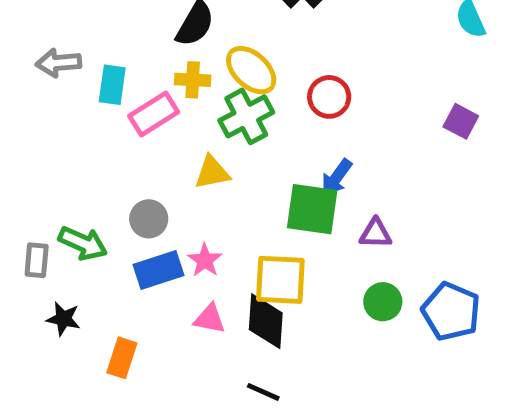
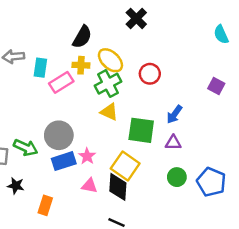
yellow triangle: (212, 173) -> (109, 112), moved, turned 36
blue arrow: (336, 177) -> (174, 114), moved
gray circle: (149, 219) -> (59, 135), size x1.5
yellow square: (280, 280) -> (125, 166), turned 32

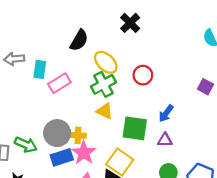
yellow cross: (81, 65) -> (78, 135), moved
pink star: (87, 156) -> (84, 153), size x1.5

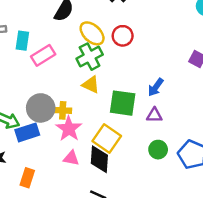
red circle: (143, 75) -> (123, 36), moved
blue rectangle: (62, 157) -> (27, 132), moved

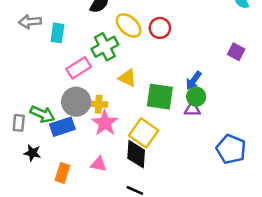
pink rectangle: (43, 55) -> (79, 68), moved
green cross: (90, 57) -> (105, 47), moved
green circle: (158, 150) -> (196, 97), moved
pink triangle: (71, 158) -> (99, 164), moved

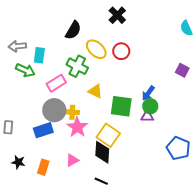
green cross: (105, 47) -> (77, 66), turned -35
green arrow: (42, 114) -> (25, 70), moved
black star: (32, 153) -> (18, 162), moved
pink triangle: (99, 164) -> (72, 160), turned -40

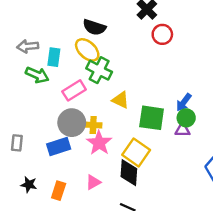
black semicircle: (73, 30) -> (94, 27), turned 78
yellow ellipse: (96, 49) -> (87, 50), moved
red circle: (121, 51) -> (162, 34), moved

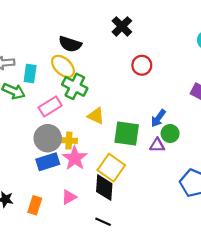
red circle: (162, 34) -> (142, 65), moved
green circle: (186, 118) -> (170, 133), moved
blue rectangle: (59, 146) -> (48, 162), moved

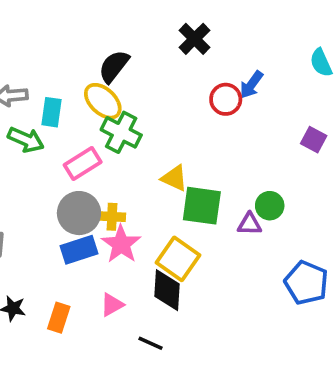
black semicircle: (70, 44) -> (114, 66), turned 110
yellow triangle: (96, 116) -> (174, 178), moved
blue arrow: (158, 118) -> (251, 85), moved
black line: (103, 222) -> (150, 343), moved

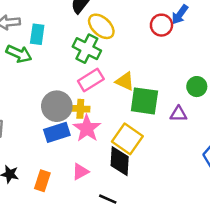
yellow ellipse: (103, 101) -> (101, 26), moved
pink rectangle: (83, 164) -> (91, 80), moved
green circle: (270, 206) -> (197, 87), moved

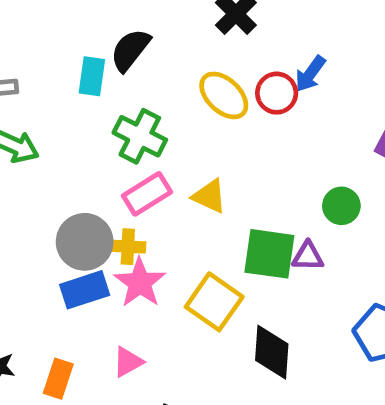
yellow ellipse: (101, 26) -> (224, 95), moved
cyan rectangle: (37, 34) -> (92, 76), moved
green square: (144, 101) -> (269, 254), moved
black diamond: (120, 161) -> (272, 352), moved

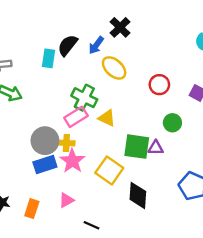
blue arrow: (310, 74) -> (96, 45), moved
red circle: (277, 93) -> (159, 85), moved
green cross: (140, 136) -> (84, 98), moved

